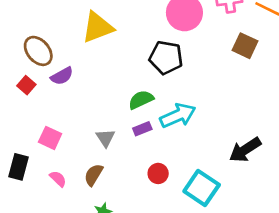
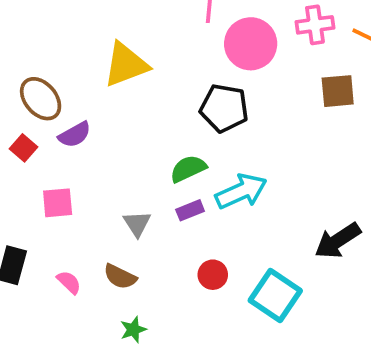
brown square: (245, 46) -> (338, 91), turned -30
pink square: (50, 138) -> (58, 203), moved, turned -30
brown semicircle: (94, 175) -> (120, 277), turned -95

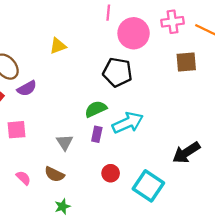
yellow triangle: (126, 65) -> (58, 46), size x0.6
purple rectangle: (190, 210) -> (97, 134), turned -56

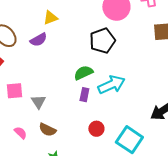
black pentagon: (117, 72) -> (102, 41), turned -30
purple semicircle: (27, 88) -> (38, 40), moved
gray triangle: (65, 142) -> (38, 102), moved

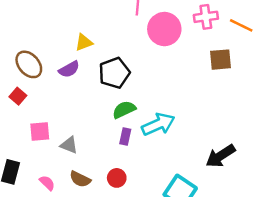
black pentagon: (102, 41) -> (114, 73), moved
gray triangle: (38, 102) -> (69, 145), turned -35
red circle: (96, 129) -> (117, 178), moved

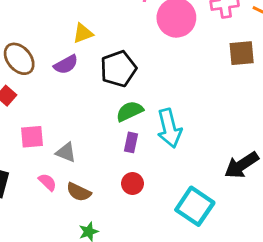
cyan arrow: (158, 124) -> (169, 128), turned 100
red circle: (117, 178) -> (132, 183), moved
pink semicircle: (47, 183) -> (47, 182), moved

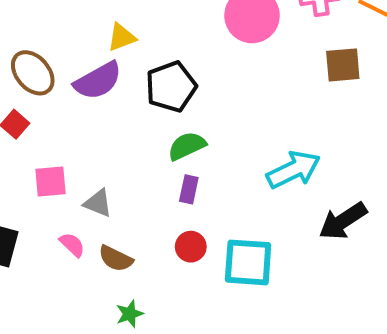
purple semicircle: (66, 64) -> (98, 81), size x1.4
cyan arrow: (169, 128) -> (293, 170), moved, turned -102
cyan square: (195, 206) -> (248, 262), moved, turned -30

